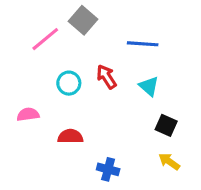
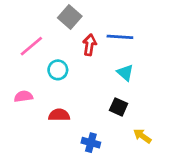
pink line: (45, 39) -> (31, 46), moved
red arrow: (106, 77) -> (90, 45), moved, turned 42
black square: (166, 125) -> (119, 107), moved

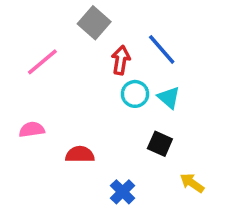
blue line: (120, 37) -> (162, 49), turned 45
cyan circle: (58, 70) -> (135, 94), moved
blue cross: (91, 143) -> (123, 192), turned 30

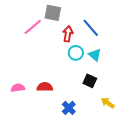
gray square: (94, 23) -> (53, 13), turned -30
pink line: (42, 62) -> (33, 27), moved
pink semicircle: (32, 130) -> (18, 88), moved

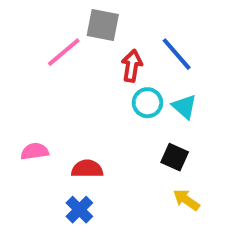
pink semicircle: (18, 88) -> (35, 151), moved
yellow arrow: (108, 103) -> (186, 200), moved
blue cross: (69, 108) -> (79, 210), moved

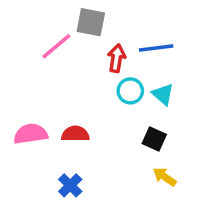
blue line: (177, 54) -> (156, 48), turned -56
pink semicircle: (35, 151) -> (31, 134), size x1.4
red semicircle: (87, 169) -> (75, 134), moved

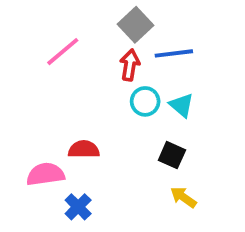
gray square: (91, 22) -> (136, 25), moved, turned 36
pink semicircle: (31, 134) -> (45, 174), moved

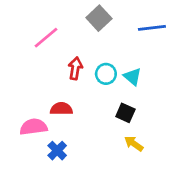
blue line: (174, 53) -> (152, 28), moved
red arrow: (130, 65) -> (75, 68), moved

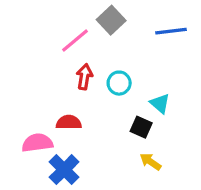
pink line: (46, 38) -> (75, 41), moved
cyan triangle: (132, 77) -> (160, 103), moved
blue cross: (57, 151) -> (64, 170), size x1.4

